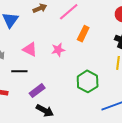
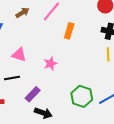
pink star: (58, 50) -> (50, 64), moved
green hexagon: (88, 81) -> (82, 96), moved

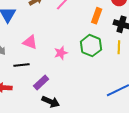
orange rectangle: (69, 31) -> (97, 16), moved
green hexagon: (82, 96) -> (91, 46), moved

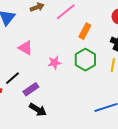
orange rectangle: (97, 16) -> (85, 31), moved
black line: (21, 65) -> (12, 78), moved, turned -42

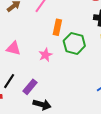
orange rectangle: (85, 31) -> (57, 27), moved

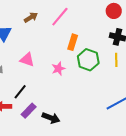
purple rectangle: (30, 87) -> (29, 111), moved

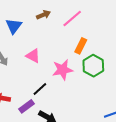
pink star: (58, 69) -> (63, 70), size x1.5
black line: (20, 92) -> (40, 89), moved

